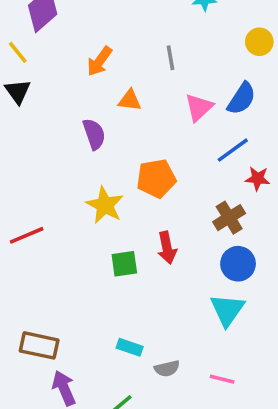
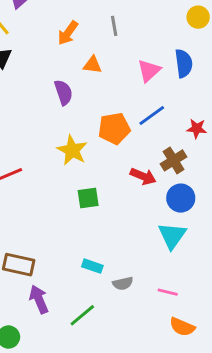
gray line: (171, 58) -> (114, 26), moved
blue semicircle: (242, 99) -> (184, 63), turned -40
blue line: (233, 150) -> (152, 116), moved
red arrow: (167, 248) -> (143, 176), moved, turned -55

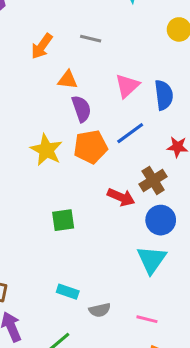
gray line: (114, 26) -> (91, 39), turned -66
blue semicircle: (184, 63) -> (164, 95), moved
purple semicircle: (63, 92) -> (81, 109), moved
yellow star: (72, 150) -> (46, 150), moved

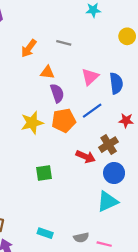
yellow star: (46, 150) -> (32, 123), turned 30
cyan triangle: (152, 260) -> (107, 201), turned 30
cyan rectangle: (68, 292) -> (45, 233), moved
gray semicircle: (100, 310) -> (81, 238), moved

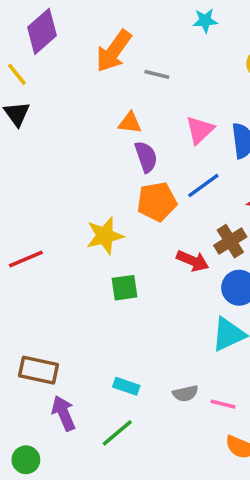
orange arrow: (29, 48) -> (114, 51), moved, size x1.4
yellow star: (32, 123) -> (105, 236), moved

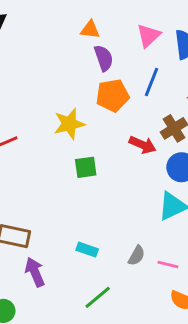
blue line: (203, 186) -> (151, 82), turned -32
gray semicircle: (185, 393) -> (137, 256), turned -48
green line: (117, 433) -> (98, 297), moved

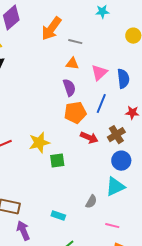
orange triangle: (90, 30) -> (72, 64), moved
yellow star: (69, 124) -> (39, 143), moved
red arrow: (143, 145) -> (89, 138), moved
gray semicircle: (137, 256) -> (91, 202), moved

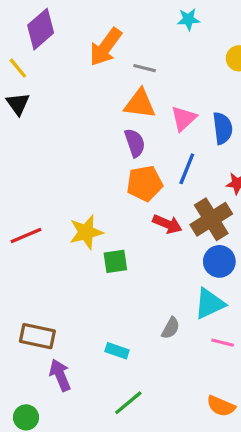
orange triangle: (72, 64) -> (140, 104), size x1.5
brown cross: (116, 135) -> (211, 219), size x1.4
pink line: (112, 226) -> (223, 343), moved

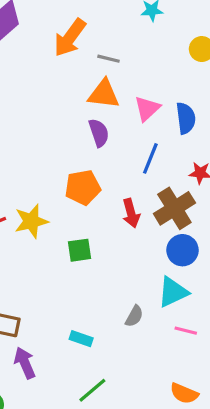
orange pentagon: (145, 183) -> (83, 187), moved
red arrow: (167, 224) -> (131, 213), turned 52
yellow star: (86, 232) -> (31, 221), moved

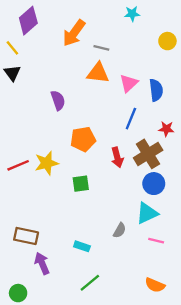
purple semicircle: (99, 133) -> (58, 100), moved

